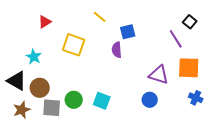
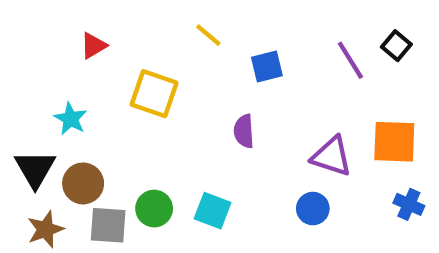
purple line: (176, 39) -> (350, 60), moved
purple semicircle: (117, 50) -> (244, 131), moved
black triangle: (17, 81) -> (35, 169), turned 30

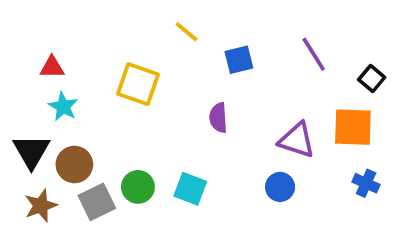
red triangle: (94, 46) -> (52, 67), moved, turned 30
black square: (396, 46) -> (372, 78), moved
gray square: (108, 225) -> (97, 202), turned -30

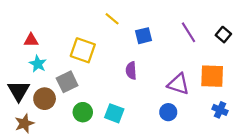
black square: (372, 78) -> (223, 35), moved
gray square: (97, 202) -> (67, 82), moved

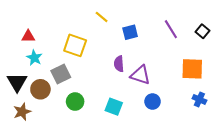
purple triangle: (178, 84) -> (140, 75), moved
cyan square: (114, 113) -> (114, 107), moved

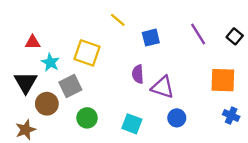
cyan star: (34, 58) -> (50, 62), moved
black triangle: (17, 82) -> (26, 82), moved

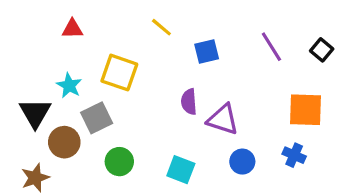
red triangle: (33, 42) -> (72, 29), moved
blue cross: (231, 116) -> (294, 155), moved

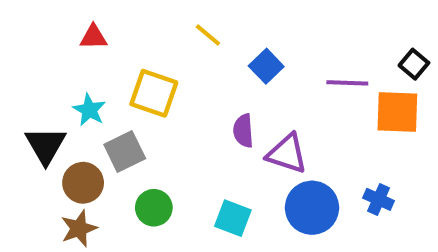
purple line: (271, 47) -> (347, 83), moved, turned -56
blue square: (207, 51) -> (266, 66), turned -30
orange square: (305, 110) -> (397, 112), moved
blue circle: (242, 162) -> (312, 208), size x1.6
brown star: (35, 178) -> (79, 229), moved

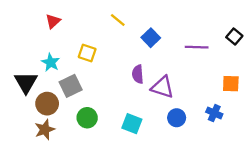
red triangle: (93, 37) -> (53, 21), turned -42
yellow square: (154, 93) -> (87, 53), size x0.7
orange square: (397, 112) -> (231, 84), moved, size x0.7
blue circle: (312, 208) -> (177, 118), size x0.6

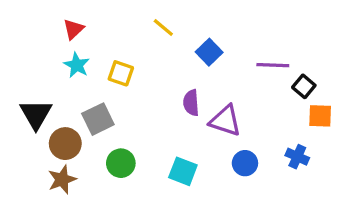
black square: (234, 36) -> (304, 86), moved
cyan star: (51, 62) -> (77, 65), moved

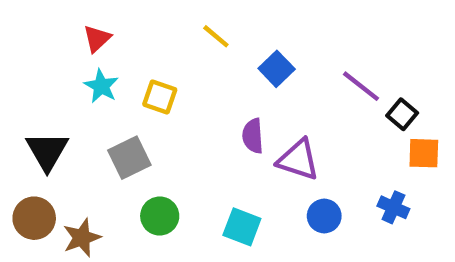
purple line: (273, 65) -> (361, 86), turned 36
brown circle: (65, 144) -> (34, 218), moved

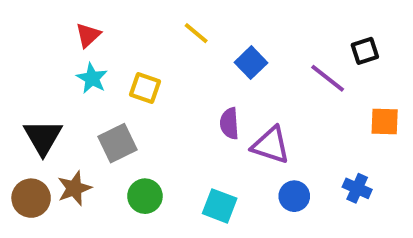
black square: (402, 114) -> (365, 51), moved, turned 32
orange square: (424, 153) -> (385, 121), moved
brown star: (82, 238) -> (74, 188), moved

